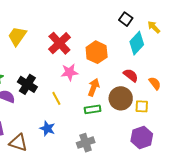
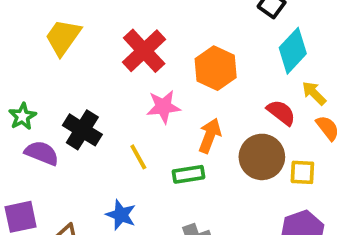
yellow arrow: (154, 27) -> (314, 93), moved
green rectangle: (93, 109) -> (189, 174), moved

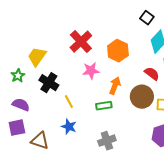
yellow trapezoid: (63, 37) -> (37, 57), moved
purple semicircle: (42, 153) -> (21, 105), moved
yellow line: (138, 157) -> (69, 102), moved

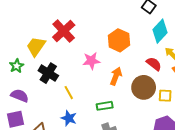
red cross: (81, 42) -> (64, 31), moved
green rectangle: (104, 106) -> (105, 106), moved

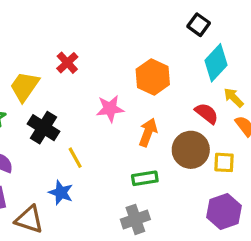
red cross: (64, 31) -> (67, 63), size x0.6
green rectangle: (105, 106) -> (145, 178), moved
blue star: (69, 118) -> (61, 193), moved

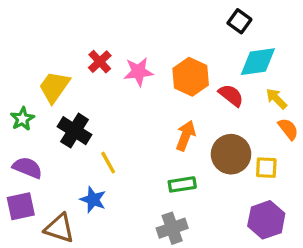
cyan diamond: (216, 63) -> (258, 62), turned 39
pink star: (110, 109) -> (138, 72), moved
red semicircle: (207, 113) -> (231, 95), moved

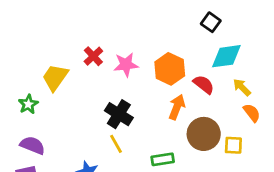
black cross: (75, 131) -> (119, 114), moved
orange arrow: (186, 136) -> (177, 107), moved
yellow line: (108, 163) -> (116, 144), moved

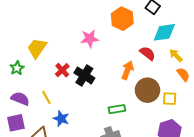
red cross: (93, 56) -> (62, 70), moved
orange hexagon: (170, 69) -> (122, 19), moved
yellow line: (116, 144) -> (46, 98), moved

